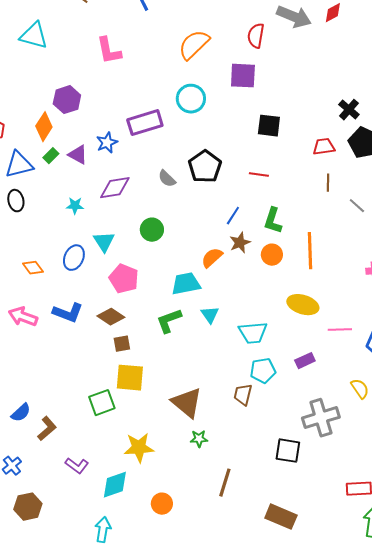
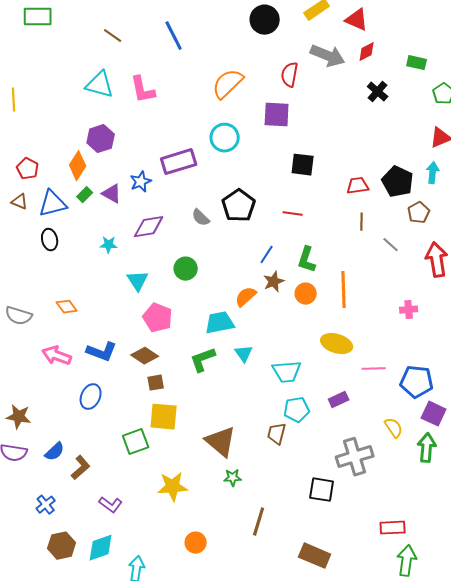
cyan triangle: (34, 36) -> (100, 85), moved
black cross: (349, 110) -> (378, 92), moved
blue ellipse: (74, 258) -> (91, 397), moved
cyan diamond: (115, 485) -> (101, 548), moved

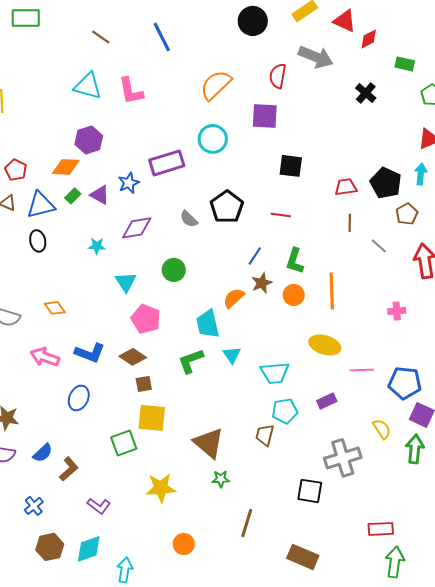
red diamond: (367, 52) -> (369, 39), moved
orange diamond: (78, 166) -> (66, 167), turned 60
cyan trapezoid: (220, 323) -> (208, 324), turned -92

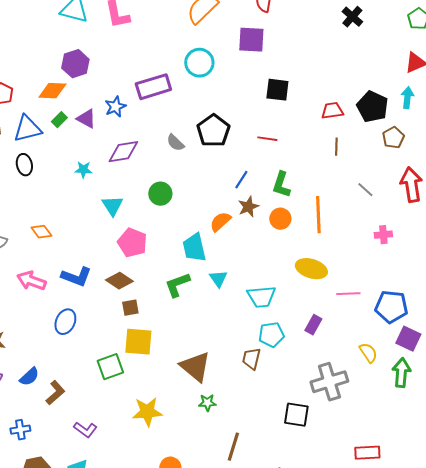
gray line: (379, 246) -> (365, 190), moved
purple rectangle: (327, 401) -> (313, 325), turned -36
blue cross: (34, 506) -> (20, 430), turned 30

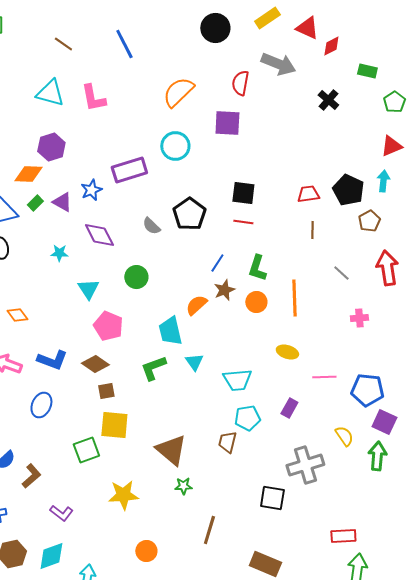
black square: (277, 90) -> (243, 193), moved
purple diamond: (123, 152) -> (99, 235), turned 72
yellow ellipse: (311, 269) -> (287, 352), size x0.7

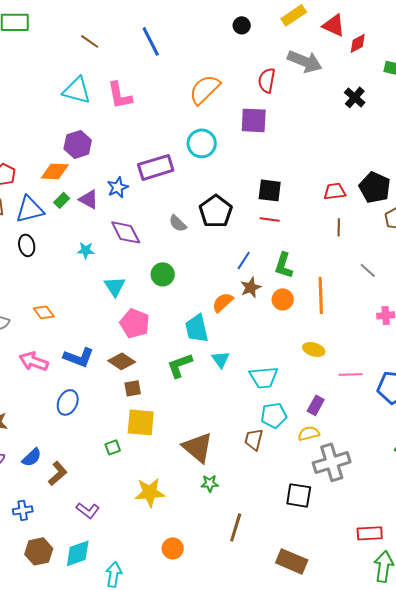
black circle: (215, 28) -> (242, 25), size x0.6
yellow semicircle: (344, 436) -> (309, 433), moved, turned -70
green square: (86, 450) -> (113, 447), size x0.6

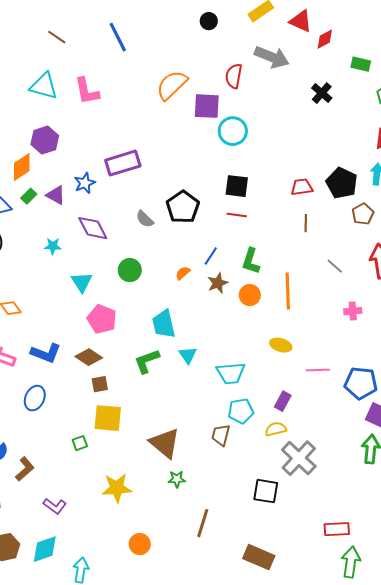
purple square: (254, 120) -> (207, 106), moved
cyan circle: (202, 143) -> (233, 131), moved
orange diamond: (55, 171) -> (22, 167), turned -36
orange semicircle: (223, 302) -> (183, 273), moved, size x0.7
gray cross: (332, 462) -> (299, 458), turned -30

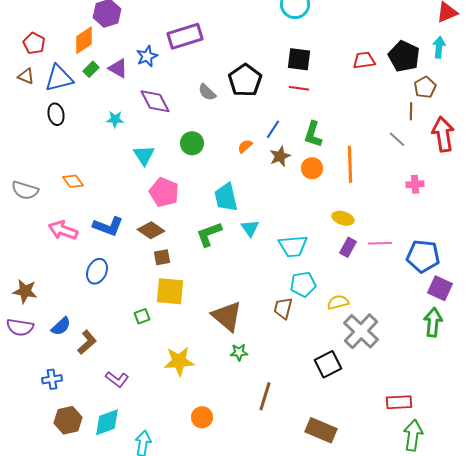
brown line: (306, 223) -> (411, 111), moved
purple rectangle: (283, 401) -> (348, 247), moved
black square: (266, 491) -> (328, 364), turned -36

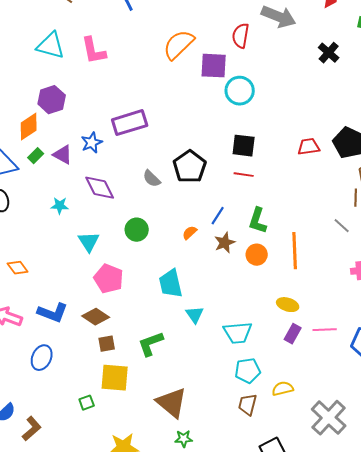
green L-shape: (209, 234) -> (151, 344), moved
brown trapezoid: (283, 308) -> (248, 405), moved
gray cross: (361, 331) -> (329, 418), moved

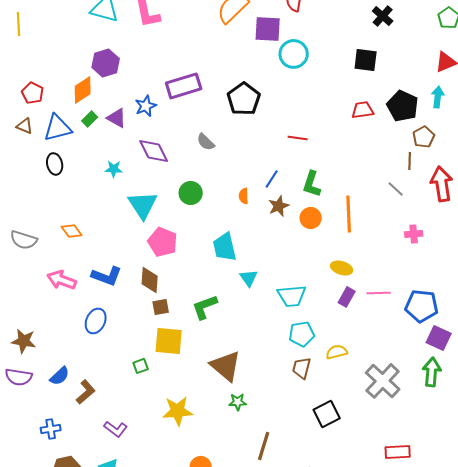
black square: (244, 146) -> (366, 60), moved
black pentagon: (190, 167) -> (244, 99), moved
orange semicircle: (190, 233) -> (244, 196), turned -49
cyan triangle: (89, 242) -> (143, 205), size x1.4
brown diamond: (96, 317) -> (150, 280), turned 60

